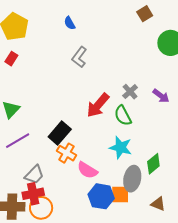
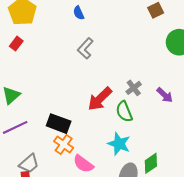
black rectangle: (60, 133) -> (59, 124), turned 65

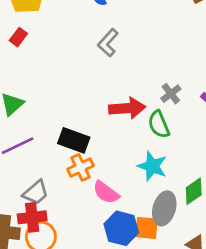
red arrow: (100, 99) -> (127, 108), turned -140
orange cross: (64, 145) -> (81, 167), turned 30

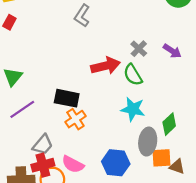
pink semicircle: (106, 192) -> (73, 164), moved
orange square: (147, 228) -> (162, 158), moved

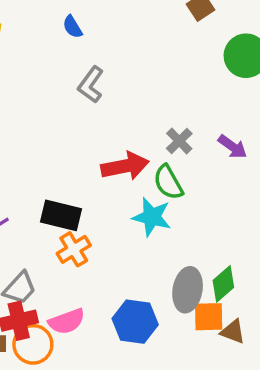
cyan star: (133, 109) -> (152, 217), moved
green diamond: (169, 124) -> (223, 284), moved
pink semicircle: (73, 164) -> (67, 321), turned -50

